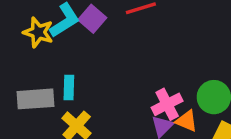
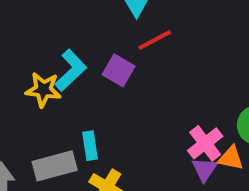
purple square: (92, 19) -> (119, 70), moved

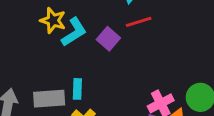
yellow star: (43, 90) -> (53, 20), moved

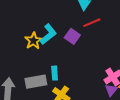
yellow star: (53, 20) -> (33, 41), moved, turned 30

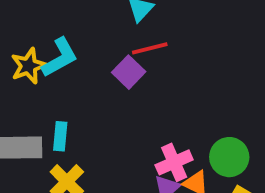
purple square: (72, 36) -> (129, 72), moved

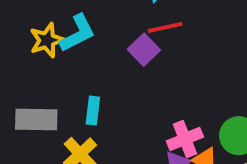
cyan rectangle: (60, 136) -> (93, 111), moved

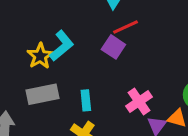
gray rectangle: (36, 119) -> (43, 94), moved
pink cross: (185, 139) -> (139, 101), moved

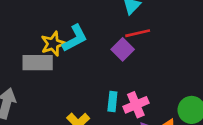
gray rectangle: (43, 94) -> (38, 63), moved
cyan rectangle: (86, 100) -> (112, 101), moved

